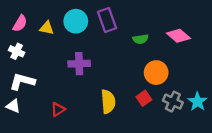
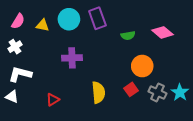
white cross: (17, 51) -> (15, 47), turned 32

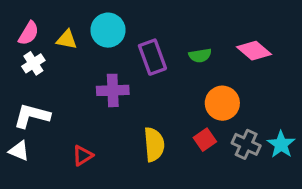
purple rectangle: (97, 18) -> (152, 57), moved
white cross: (15, 47) -> (33, 63), moved

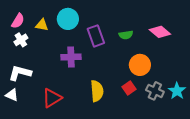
red triangle: (83, 156) -> (52, 98), size x1.5

